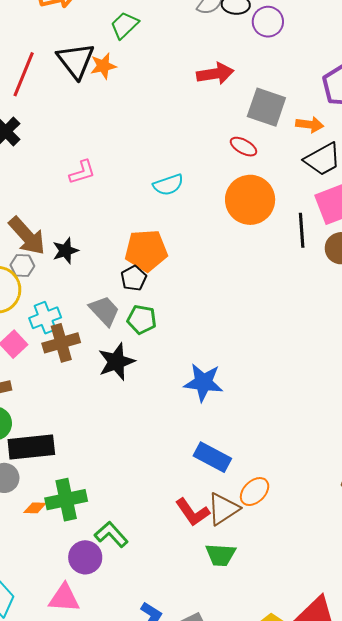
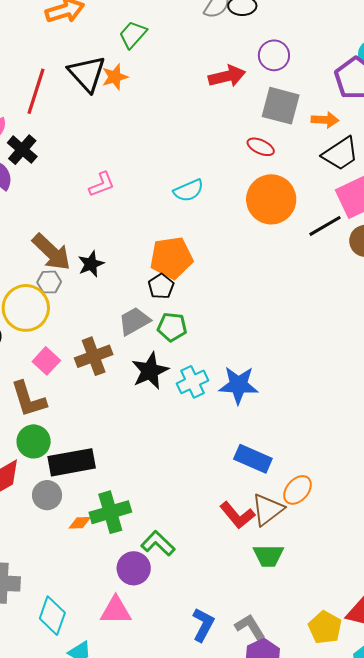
purple circle: (268, 22) -> (274, 55), moved
black line: (302, 230) -> (325, 226), turned 68
gray trapezoid: (104, 311) -> (134, 321), turned -72
cyan cross: (45, 318) -> (193, 382), moved

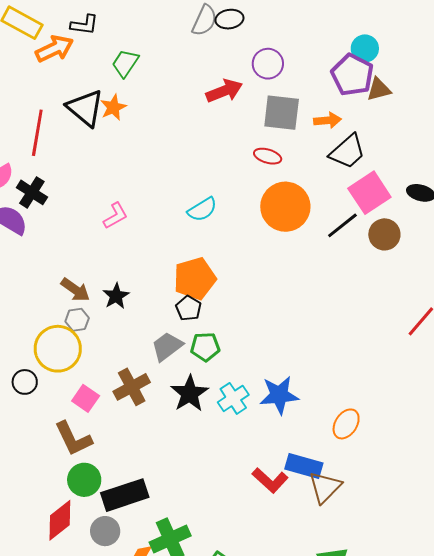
brown arrow: (51, 252) -> (75, 290), size x0.7
orange ellipse: (298, 490) -> (346, 424), moved
brown triangle: (268, 510) -> (325, 487), moved
red L-shape: (237, 515) -> (270, 480), moved

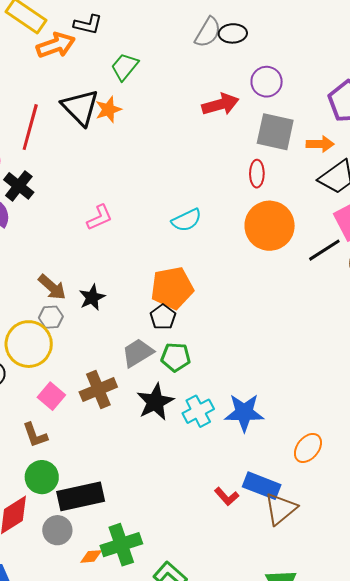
red ellipse: (268, 156) -> (257, 174), turned 68
brown L-shape: (73, 439) -> (35, 435), size x0.7
red L-shape: (270, 480) -> (227, 496), size x0.7

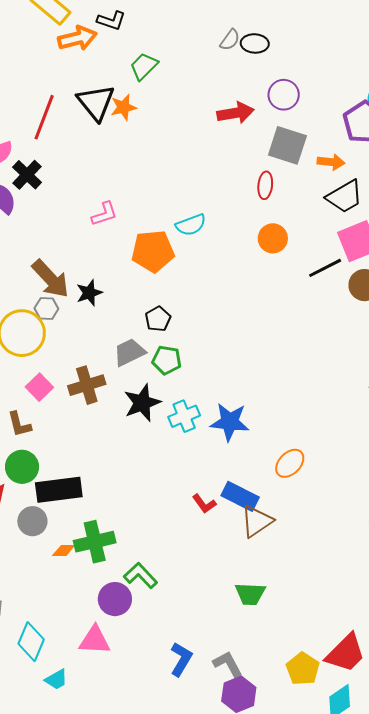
gray semicircle: (208, 32) -> (230, 40), size x0.7
orange circle: (270, 226) -> (273, 238), size x0.6
brown arrow: (52, 287) -> (50, 279), size x1.4
orange pentagon: (172, 288) -> (153, 251), moved

